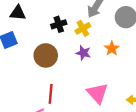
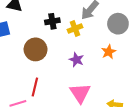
orange star: (112, 48) -> (109, 52), moved
purple star: (83, 53) -> (76, 60), moved

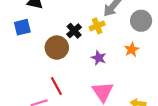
black cross: (52, 21) -> (74, 31), moved, turned -32
red line: (35, 87) -> (56, 86), turned -42

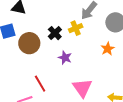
brown circle: (57, 48) -> (29, 43), moved
purple star: (99, 58) -> (65, 58), moved

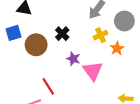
yellow cross: (76, 28) -> (101, 35), moved
pink triangle: (82, 88) -> (93, 71), moved

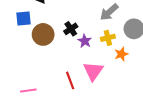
purple star: (73, 59) -> (85, 41), moved
red line: (48, 86) -> (70, 80), moved

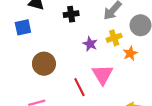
black cross: (71, 29) -> (71, 14), moved, turned 32
brown circle: (43, 34) -> (44, 64), moved

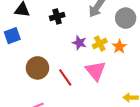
yellow cross: (114, 38) -> (100, 44), moved
red line: (79, 87) -> (65, 77), moved

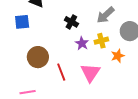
black cross: (57, 16) -> (71, 22), moved, turned 32
yellow cross: (100, 44) -> (101, 41), moved

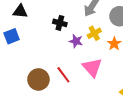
brown circle: (38, 57) -> (38, 79), moved

